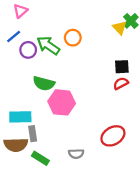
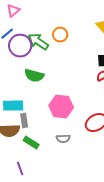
purple circle: (28, 50) -> (20, 46), size x1.5
pink hexagon: (62, 102) -> (61, 107), moved

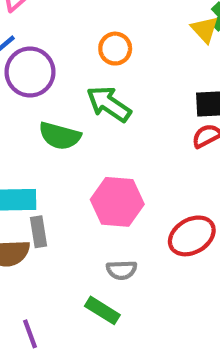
green arrow: (38, 42) -> (109, 104), moved
green rectangle: (31, 143) -> (102, 310), moved

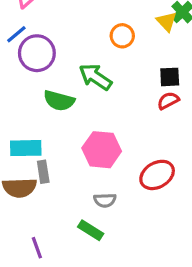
orange circle: (115, 49) -> (122, 36), moved

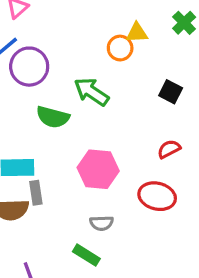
yellow triangle: (167, 22) -> (137, 33), moved, turned -50
black square: (170, 77) -> (171, 92), turned 30
red semicircle: (168, 101) -> (169, 149), moved
red ellipse: (157, 175) -> (157, 196), turned 44

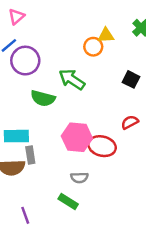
red ellipse: (157, 196) -> (102, 146), moved

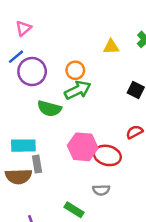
orange circle: (93, 47) -> (75, 70), moved
green arrow: (72, 79) -> (78, 90), turned 120
gray semicircle: (79, 178) -> (101, 190), moved

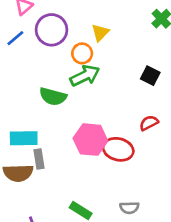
yellow triangle: (111, 47) -> (100, 33), moved, turned -42
purple circle: (32, 72) -> (52, 30), moved
gray semicircle: (101, 190) -> (129, 208), moved

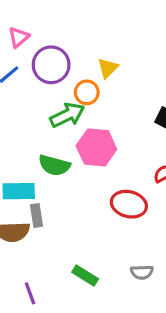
green arrow: (85, 76) -> (67, 115), moved
green semicircle: (53, 97) -> (54, 165), moved
pink hexagon: (90, 140) -> (96, 147), moved

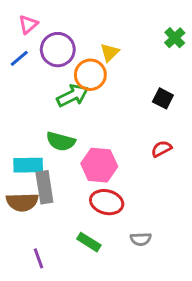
orange circle: (87, 92) -> (90, 75), size x1.4
pink hexagon: (96, 147) -> (99, 165), moved
red ellipse: (129, 204) -> (107, 202), moved
gray rectangle: (37, 216) -> (44, 187), size x1.5

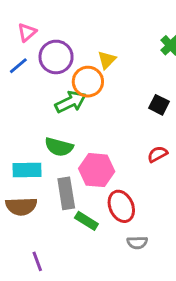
gray rectangle: (44, 187) -> (66, 193), moved
red ellipse: (107, 202) -> (121, 206), moved, turned 52
green rectangle: (89, 242) -> (86, 221), moved

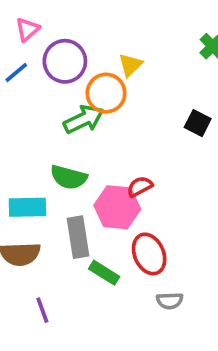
red semicircle: (158, 154) -> (140, 187), moved
purple line: (37, 261) -> (42, 310), moved

